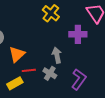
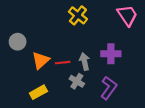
purple cross: (78, 34) -> (111, 54), moved
red line: (29, 70) -> (63, 63), moved

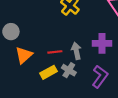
orange triangle: (41, 60) -> (24, 55), moved
yellow rectangle: (38, 92) -> (48, 72), moved

